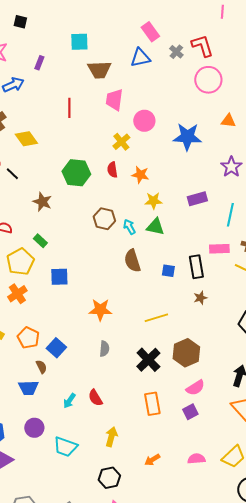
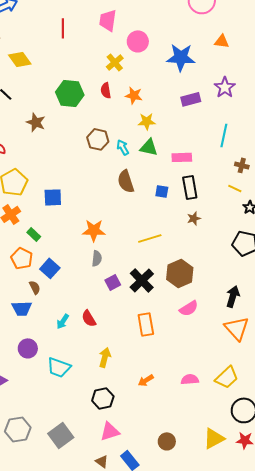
purple rectangle: (197, 199) -> (191, 99), moved
green rectangle: (40, 241) -> (34, 234), moved
pink rectangle: (219, 249) -> (182, 157), moved
gray semicircle: (104, 349) -> (97, 258), moved
purple square: (190, 412) -> (113, 282), moved

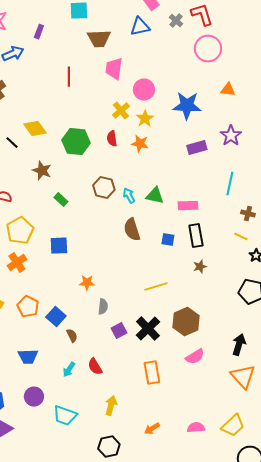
yellow diamond: (20, 59) -> (35, 129), moved
yellow star: (147, 121) -> (145, 119), moved, turned -30
orange star: (94, 230) -> (87, 283), moved, size x0.7
green rectangle: (34, 234) -> (61, 200), moved
brown semicircle: (35, 287) -> (72, 336), moved

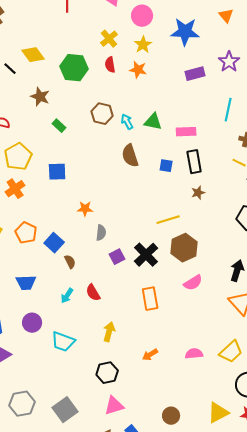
orange triangle: (228, 90) -> (226, 16), turned 42
yellow cross: (121, 111) -> (109, 39), moved
yellow line: (156, 287) -> (168, 220), moved

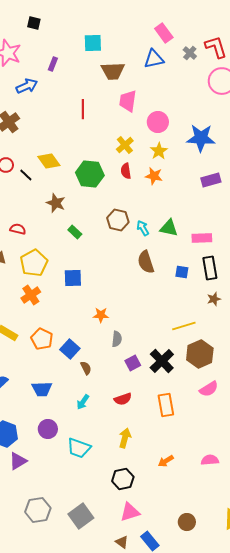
red semicircle: (93, 293) -> (123, 399), moved, turned -78

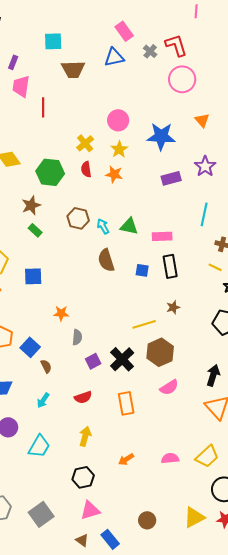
pink trapezoid: (128, 101) -> (21, 86), moved
brown star: (56, 203) -> (31, 205), moved, turned 30
brown star: (214, 299) -> (173, 307), moved
cyan trapezoid: (79, 448) -> (39, 446), turned -80

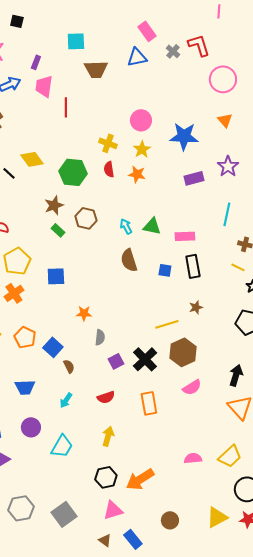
pink circle: (182, 79) -> (223, 79), moved
yellow cross: (85, 143) -> (108, 143), turned -30
brown hexagon: (78, 218) -> (86, 218), moved
orange arrow: (126, 459) -> (140, 479), moved, size x1.8

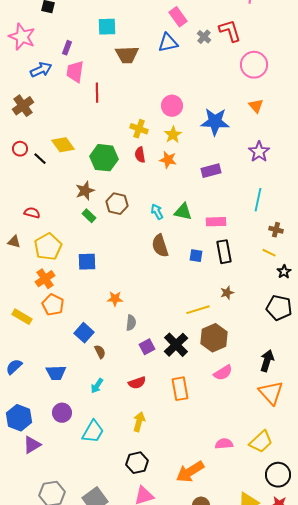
purple rectangle: (194, 178) -> (211, 171), moved
orange pentagon: (25, 337) -> (53, 305), moved
orange arrow: (140, 479) -> (190, 472), moved

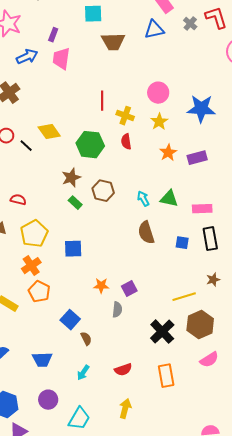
red line: (97, 93) -> (102, 101), moved
orange star: (168, 160) -> (168, 153), moved, turned 30
purple square: (147, 347) -> (129, 289), moved

